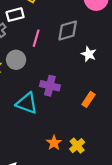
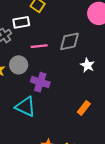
pink line: (36, 38) -> (39, 46), turned 63
purple cross: (50, 86) -> (40, 82), moved

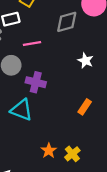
gray diamond: (69, 41) -> (67, 22), moved

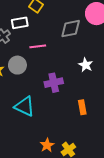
purple cross: (36, 82) -> (54, 83), moved, turned -30
orange rectangle: (85, 107) -> (82, 107), turned -48

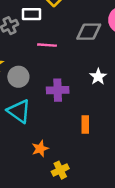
gray circle: (17, 65) -> (18, 77), moved
orange star: (47, 145) -> (40, 149), moved

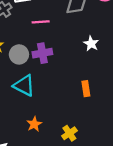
purple cross: (58, 90) -> (42, 53), moved
orange star: (40, 149) -> (34, 124), moved

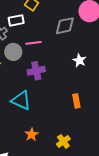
gray circle: (19, 54) -> (13, 52), moved

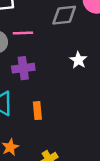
orange rectangle: (76, 101) -> (37, 111), moved

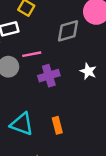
purple cross: (23, 68) -> (49, 76), moved

